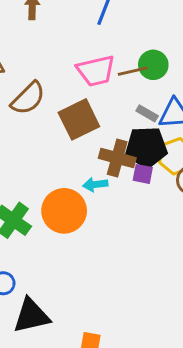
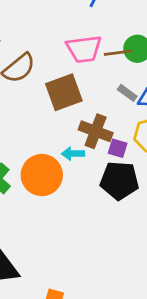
black pentagon: (146, 147) -> (119, 181), moved

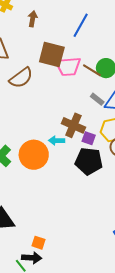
brown line: (118, 53) -> (92, 70), turned 36
brown square: (64, 92) -> (52, 55), moved, turned 32

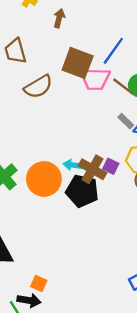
blue line: (81, 25) -> (113, 51), moved
brown cross: (73, 125) -> (93, 169), moved
black pentagon: (89, 161) -> (82, 191), moved

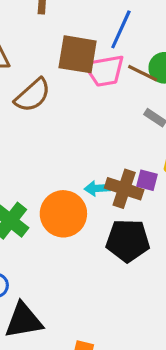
black pentagon: (82, 191) -> (128, 241), moved

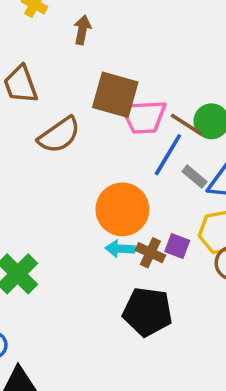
blue line: (121, 29) -> (168, 155), moved
brown cross: (124, 189) -> (150, 253), size x0.7
orange circle: (63, 214) -> (122, 209), moved

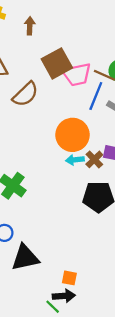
brown square: (115, 95) -> (57, 63), turned -36
brown cross: (150, 253) -> (94, 159), turned 30

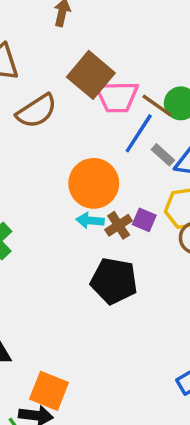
brown square: (57, 63) -> (91, 75), turned -32
orange square: (69, 278) -> (49, 391), size x1.6

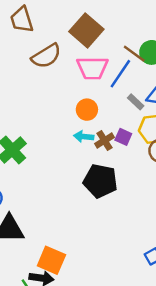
pink trapezoid: (117, 97) -> (92, 68), moved
gray rectangle: (163, 155) -> (136, 102), moved
orange circle: (94, 183) -> (87, 110), size x0.6

